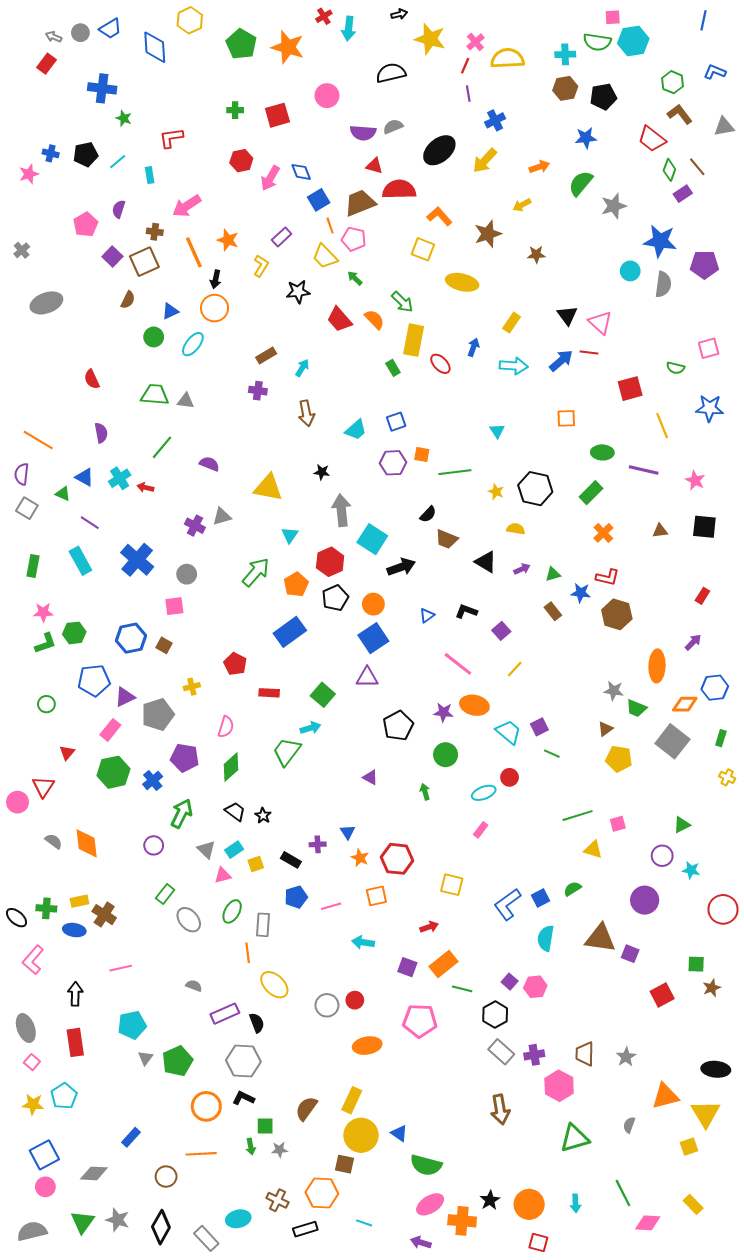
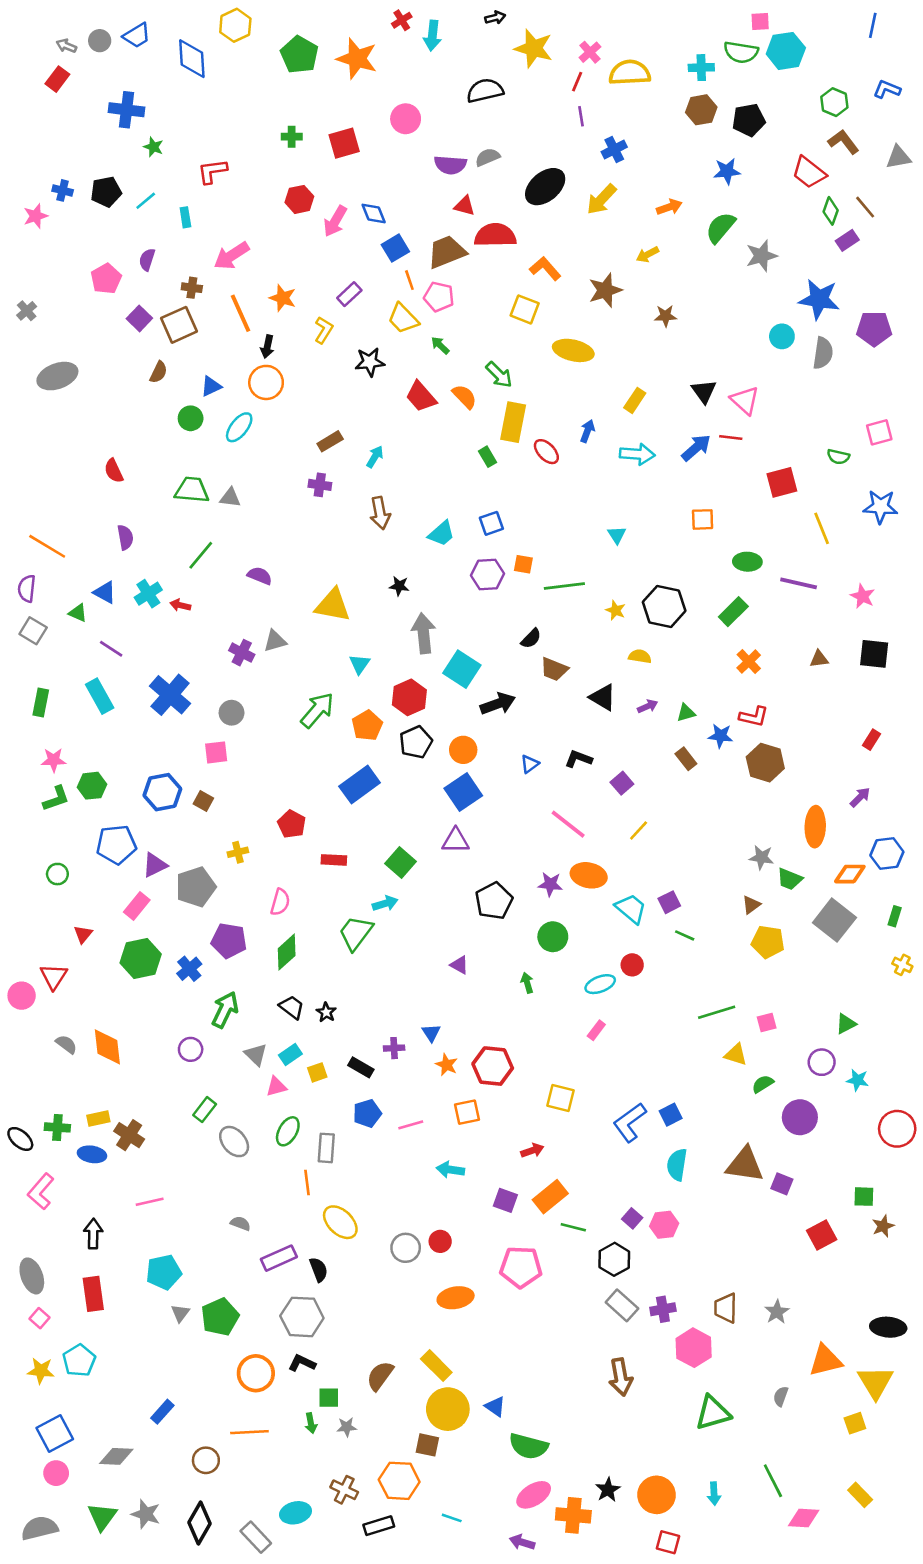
green semicircle: (572, 889) -> (763, 1084), moved
yellow rectangle: (352, 1100) -> (436, 1366), turned -70

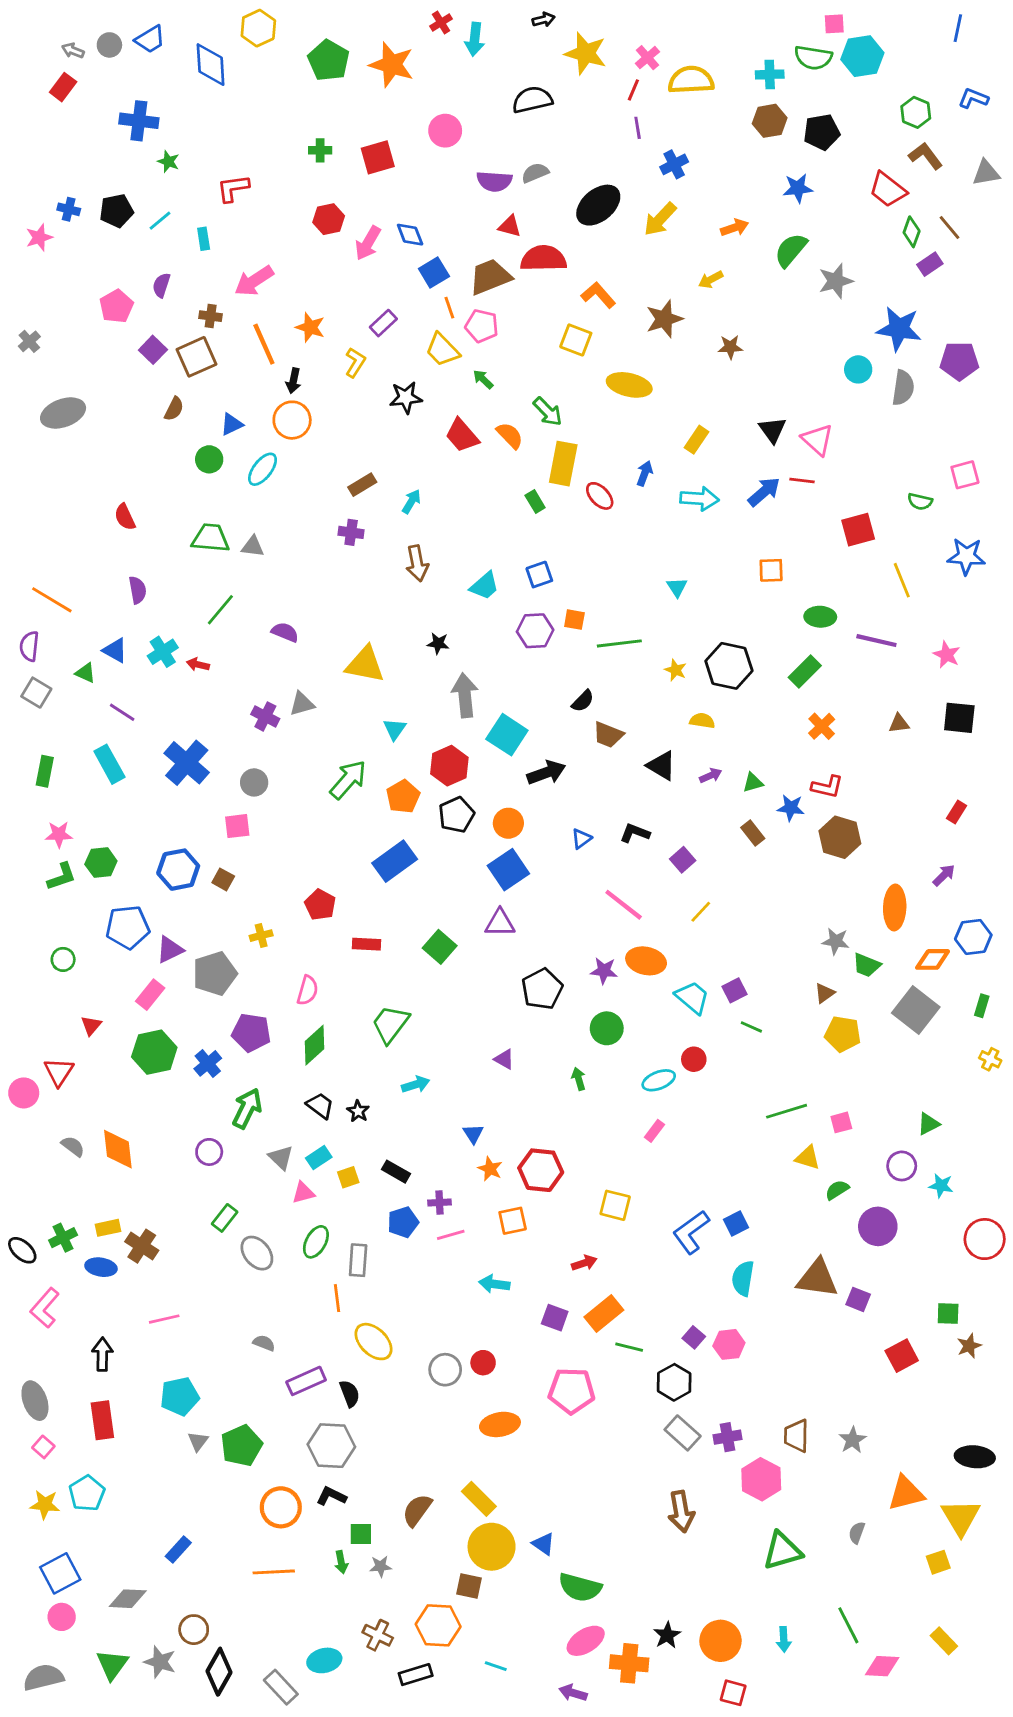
cyan arrow: (385, 903) -> (416, 1085), moved
purple cross: (394, 1048) -> (440, 1203), moved
green cross: (57, 1127) -> (63, 1238), turned -30
brown circle: (206, 1460) -> (194, 1630), moved

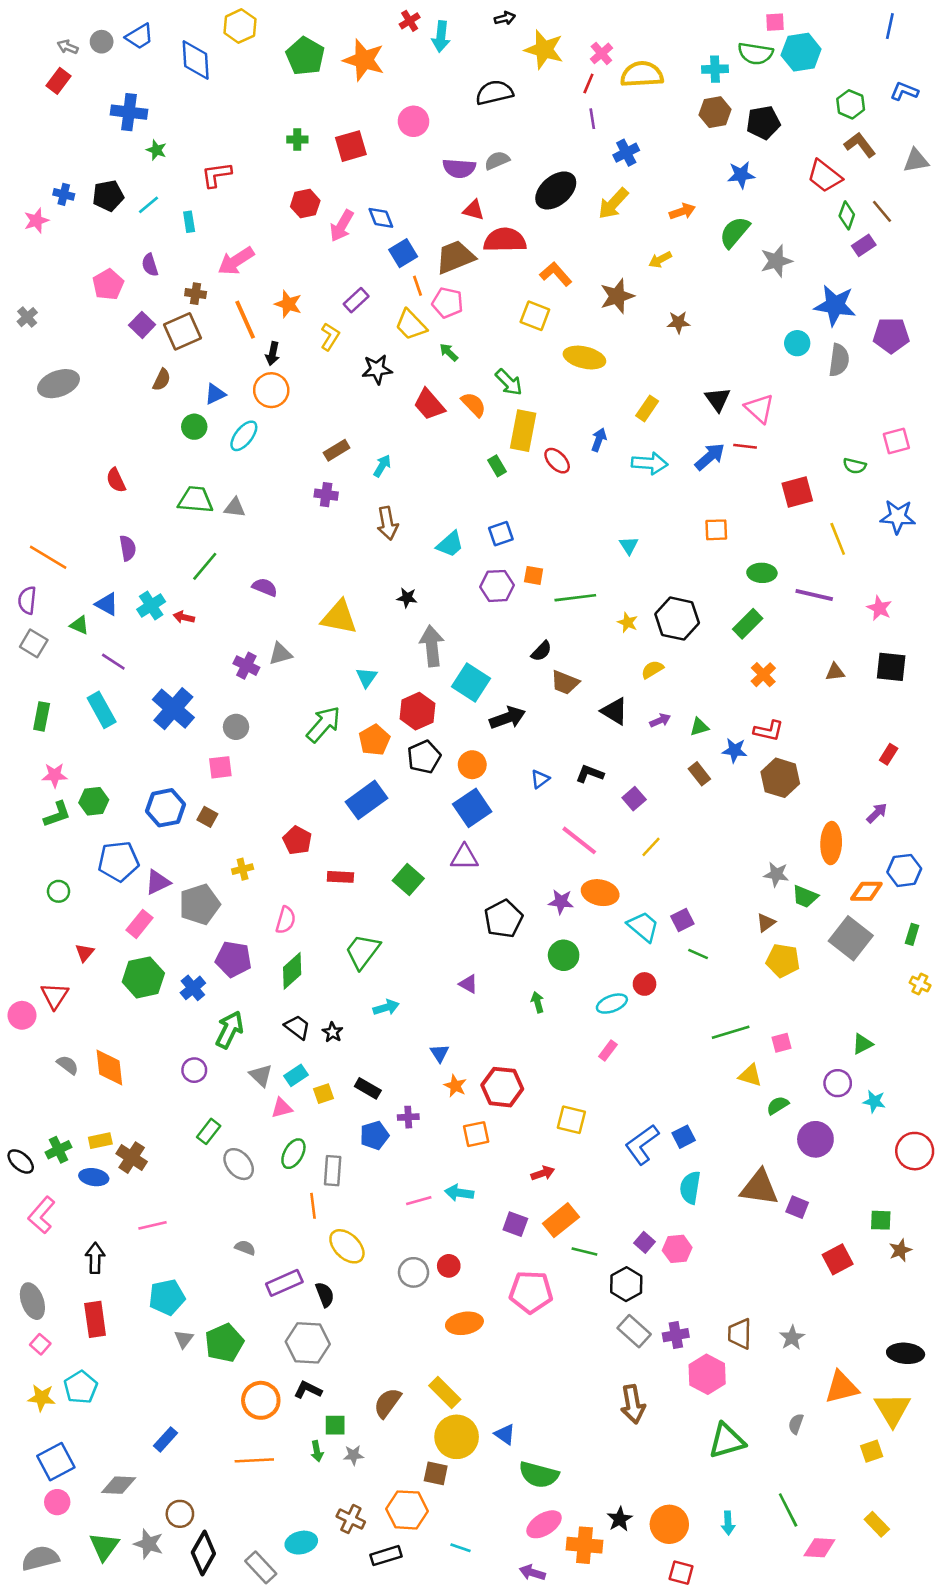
purple semicircle: (161, 285) -> (150, 265), turned -35
yellow semicircle: (702, 721) -> (652, 669), turned -40
pink line: (451, 1235) -> (419, 1201), moved

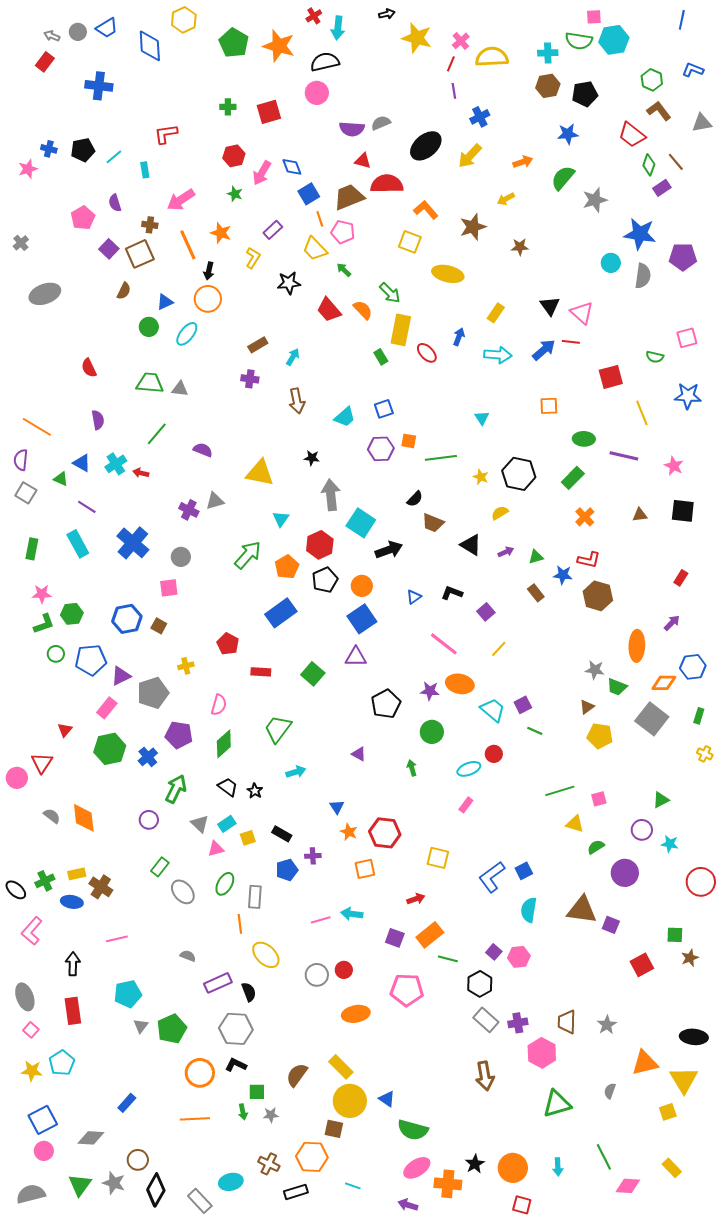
black semicircle: (494, 93) -> (325, 62), moved
green star: (156, 150) -> (235, 194), moved
green circle: (59, 891) -> (56, 654), moved

